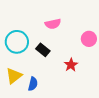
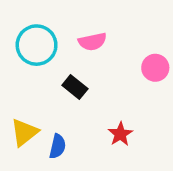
cyan circle: (17, 42) -> (37, 45), moved
red star: (71, 65) -> (120, 134), moved

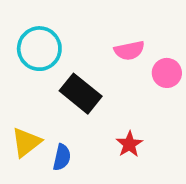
pink semicircle: (92, 42) -> (129, 50), moved
black rectangle: (75, 87) -> (81, 94), size x1.5

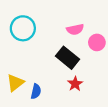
black rectangle: (81, 94) -> (67, 58), moved

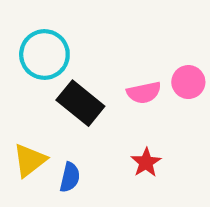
pink semicircle: (75, 29) -> (144, 93), moved
black rectangle: (67, 58) -> (80, 103), moved

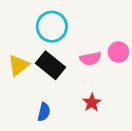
cyan circle: (44, 55) -> (52, 27), moved
yellow triangle: (30, 160) -> (19, 65), moved

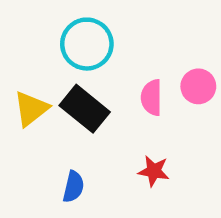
pink semicircle: (91, 59) -> (151, 98), turned 102
red star: (92, 103) -> (154, 171), turned -30

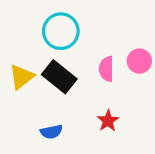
red star: (154, 171) -> (108, 121), turned 30
blue semicircle: (73, 187) -> (51, 132), turned 65

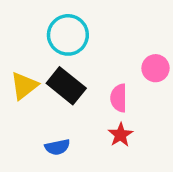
pink semicircle: (106, 69) -> (119, 98), moved

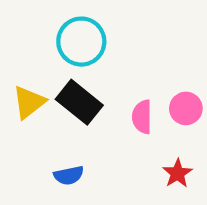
pink circle: (155, 68) -> (186, 108), moved
red star: (120, 135) -> (178, 173), moved

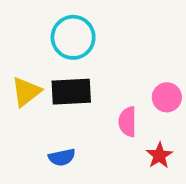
black rectangle: (79, 102) -> (71, 92), turned -42
pink semicircle: (142, 117) -> (127, 122), moved

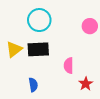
pink circle: (167, 97) -> (90, 26), moved
blue semicircle: (62, 157) -> (33, 85), turned -88

